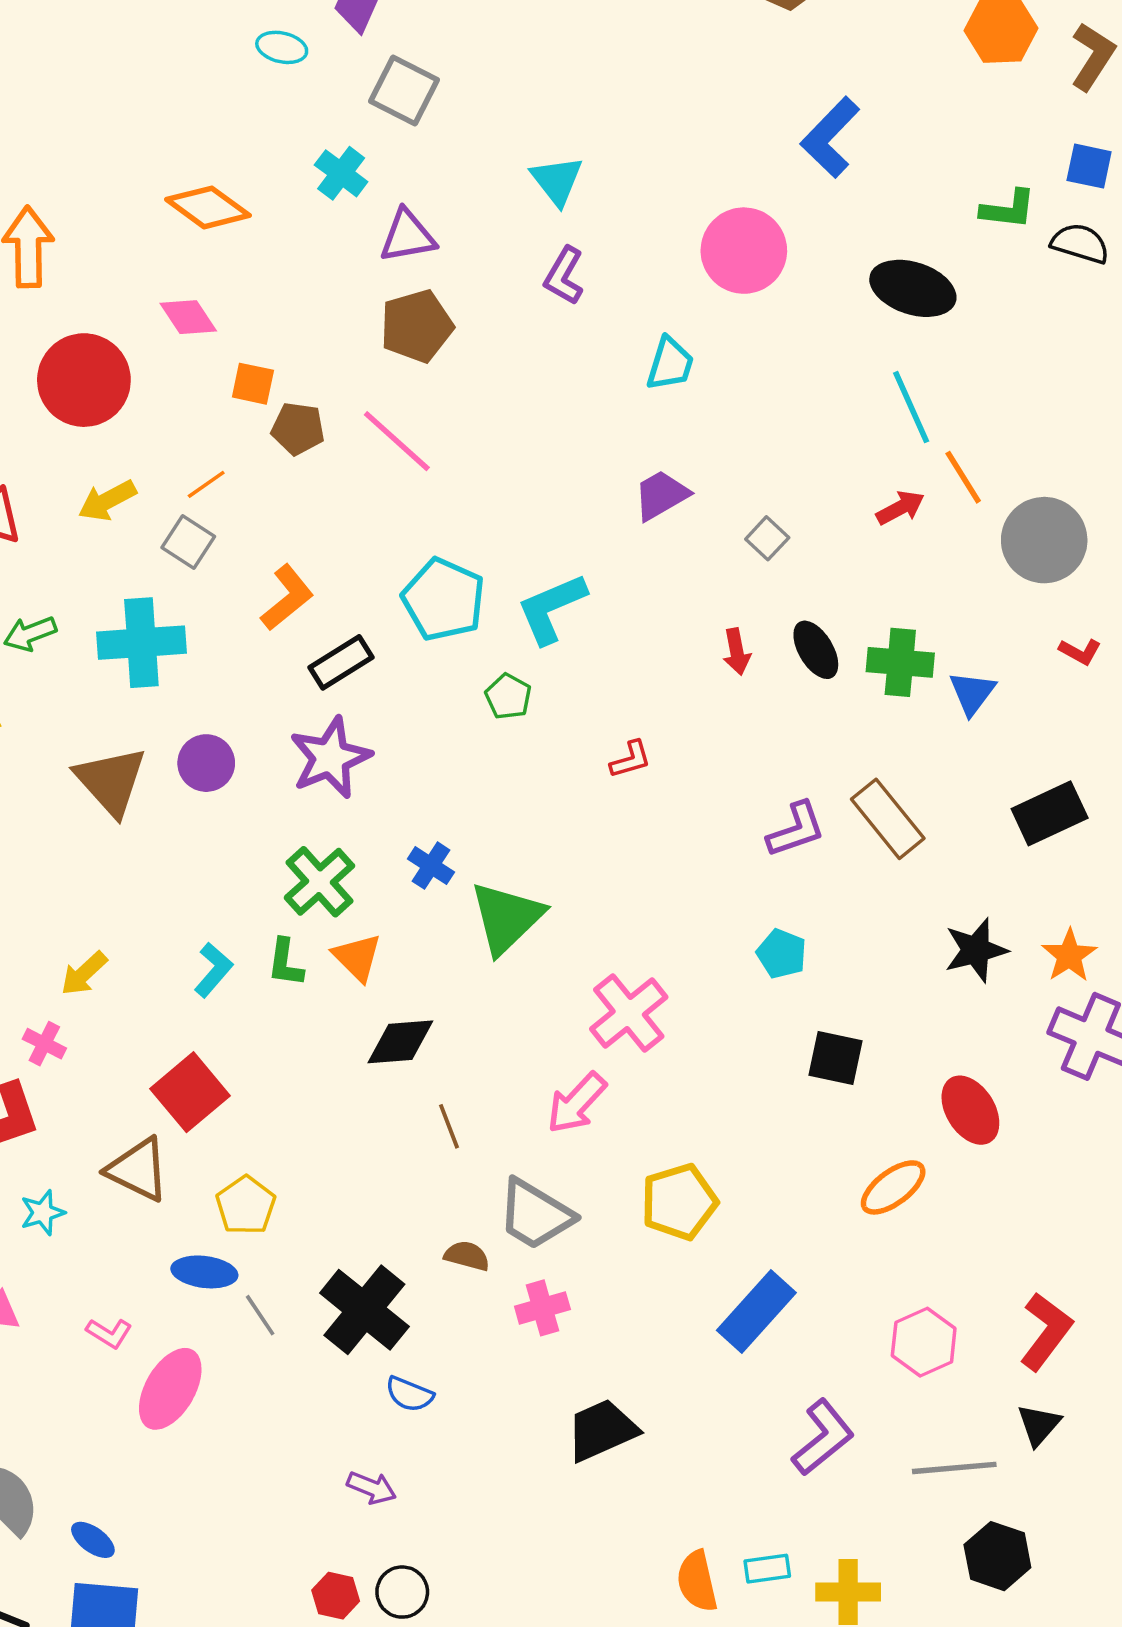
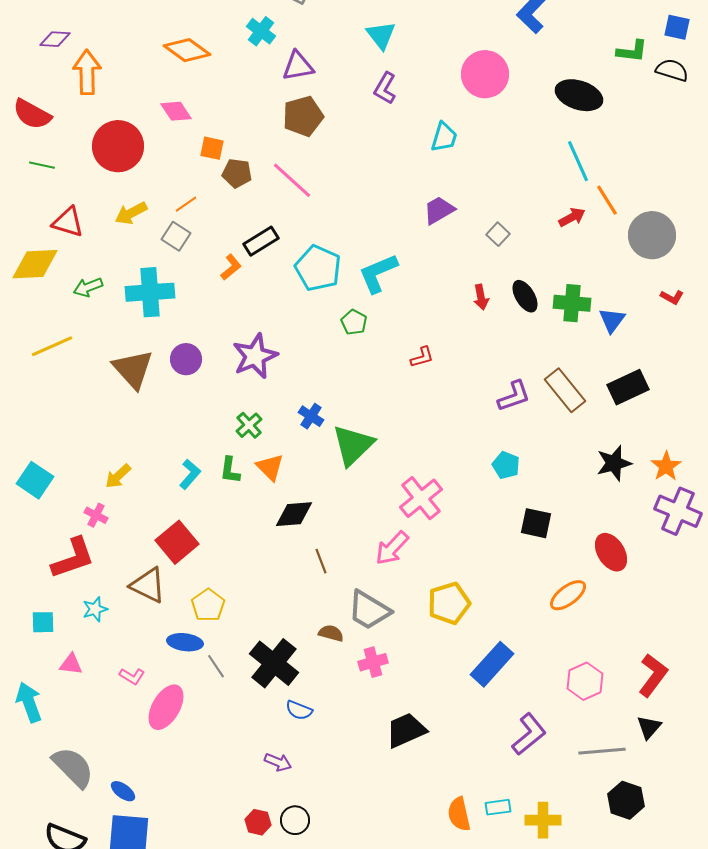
orange L-shape: (287, 598) -> (231, 267), size x0.7
black rectangle: (341, 662) -> (261, 241), moved
black rectangle: (1050, 813) -> (628, 387), moved
green cross: (319, 882) -> (249, 425), size x0.7

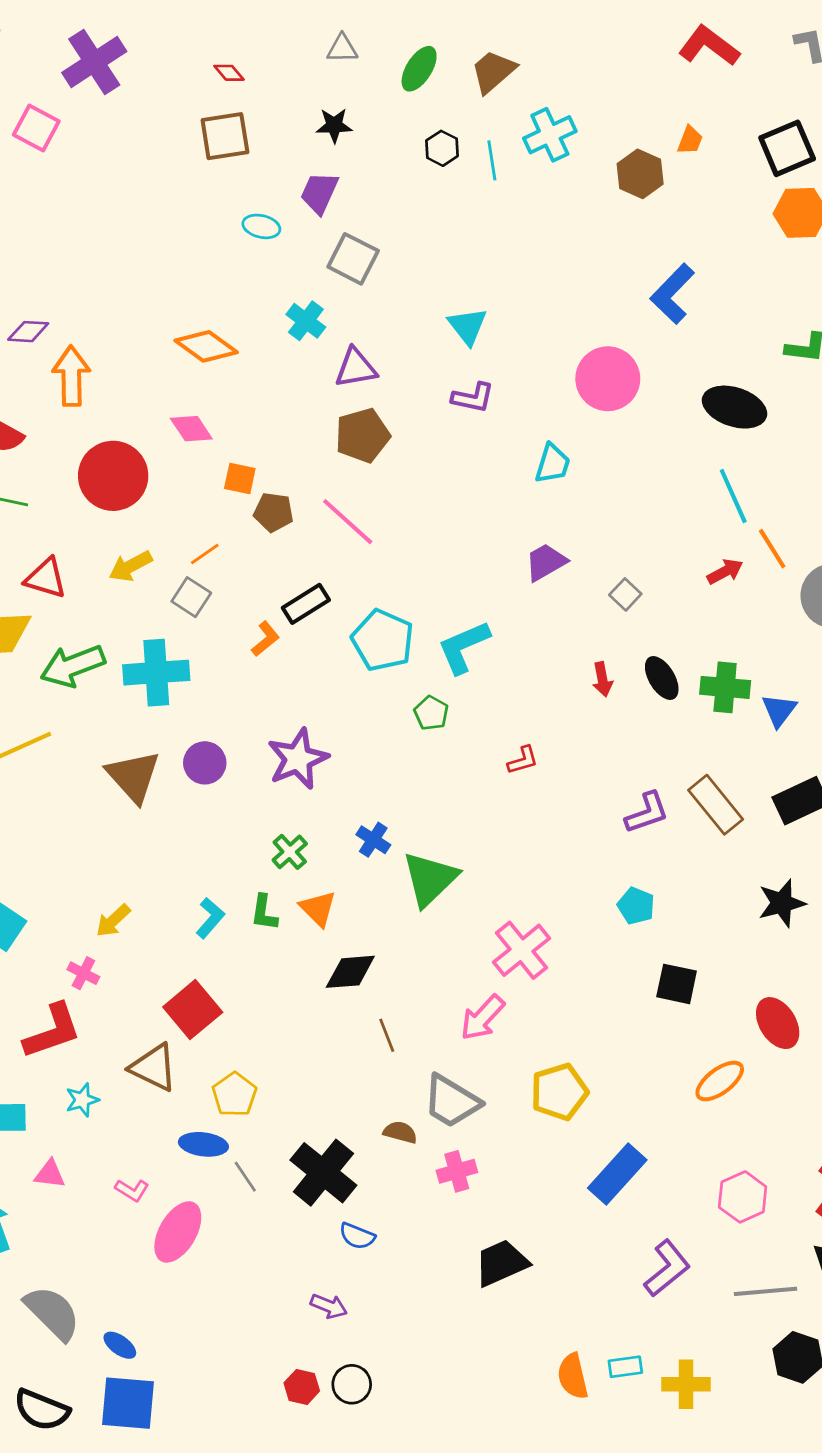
purple L-shape: (385, 88) -> (473, 398), turned -108
green arrow: (88, 287) -> (73, 666), size x1.6

